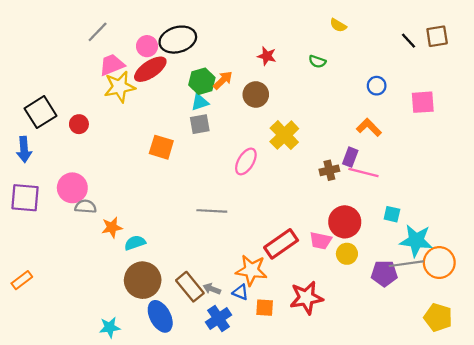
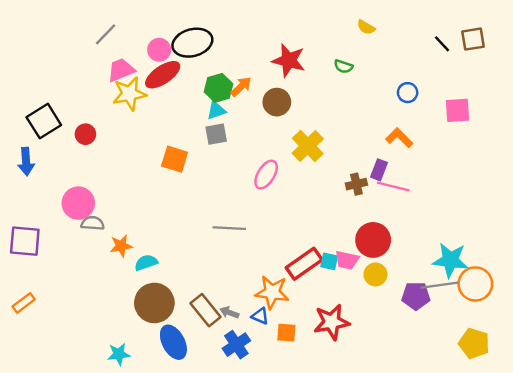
red star: (267, 56) -> (289, 60), size x1.6
purple square: (25, 198) -> (25, 241), moved
cyan square: (392, 214) -> (329, 261), moved

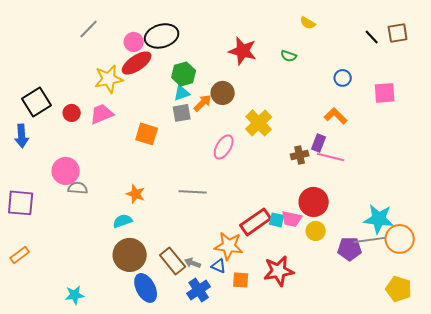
pink trapezoid: (121, 70) -> (102, 114), moved
orange arrow: (241, 87) -> (203, 103), moved
brown circle: (277, 102) -> (223, 93), moved
orange star: (121, 246) -> (136, 194), moved, turned 30
cyan star: (119, 354) -> (75, 295), moved

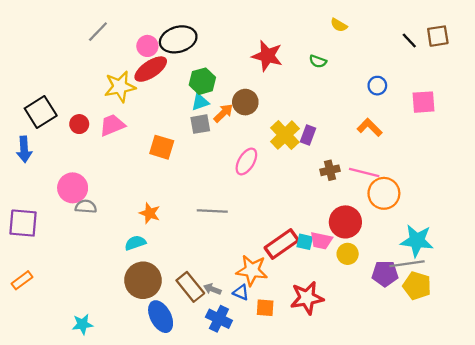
purple rectangle: (319, 143) -> (308, 135), moved
orange circle: (400, 239) -> (384, 193), moved
yellow pentagon: (399, 289) -> (417, 286), moved
blue cross: (199, 290) -> (219, 319), turned -30

